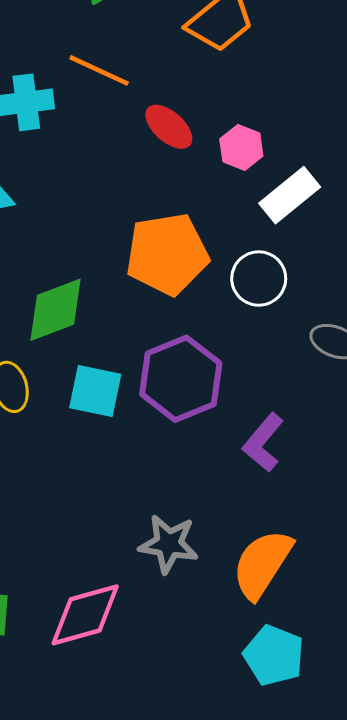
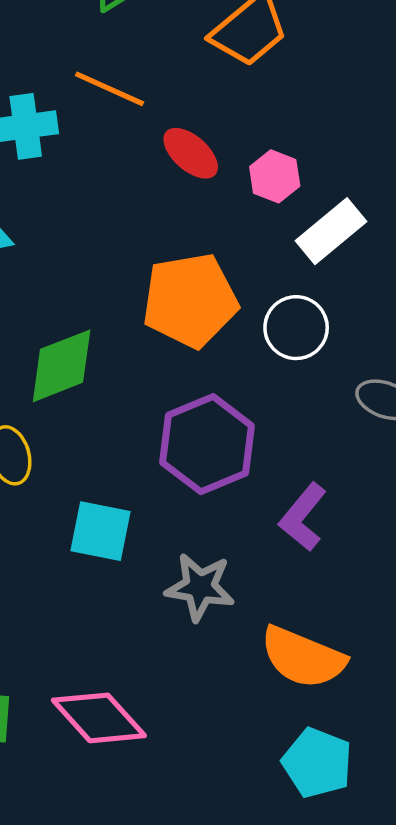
cyan square: (95, 391) -> (100, 531), moved
gray star: (169, 544) -> (200, 587), moved
orange semicircle: (262, 564) -> (303, 657), turned -100
pink diamond: (85, 615) -> (99, 718), turned 64

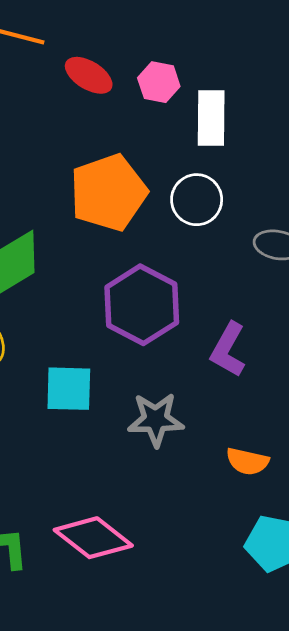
white rectangle: (331, 231) -> (211, 118), turned -40
orange semicircle: (303, 657) -> (247, 461), size x0.6

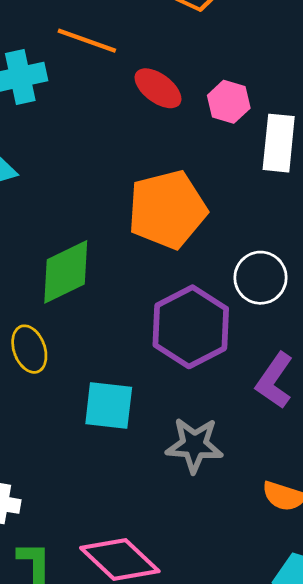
white circle: (197, 200) -> (260, 278), moved

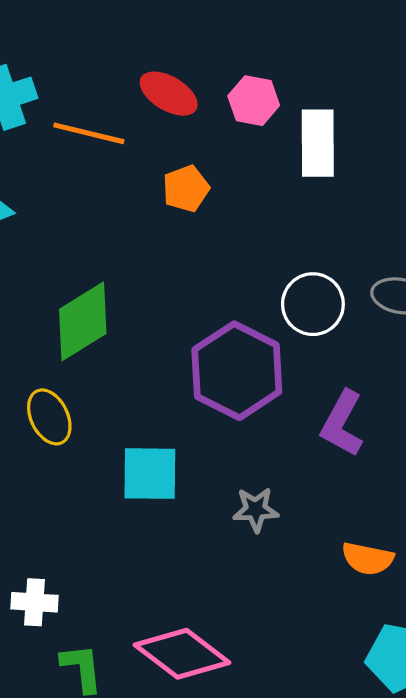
orange line: (87, 41) -> (89, 133), moved
orange pentagon: (167, 209) -> (186, 189), moved, size x0.5
gray star: (194, 445) -> (256, 510), size x0.7

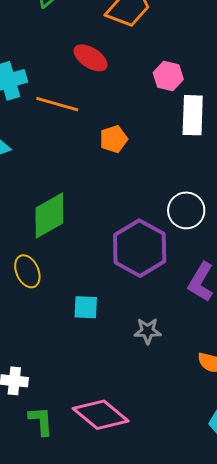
red ellipse: (169, 94) -> (91, 58), moved
pink hexagon: (254, 101) -> (168, 76), moved
cyan square: (150, 474) -> (86, 307), size x0.7

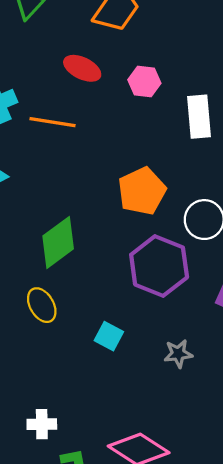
pink hexagon: (168, 76) -> (144, 81), moved
orange pentagon: (114, 139) -> (142, 191), moved, size x1.6
cyan square: (86, 307) -> (109, 336), turned 32

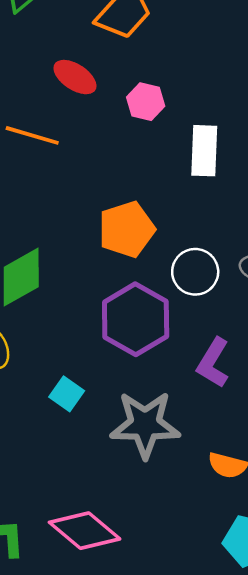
gray star: (178, 354) -> (145, 425), size x2.0

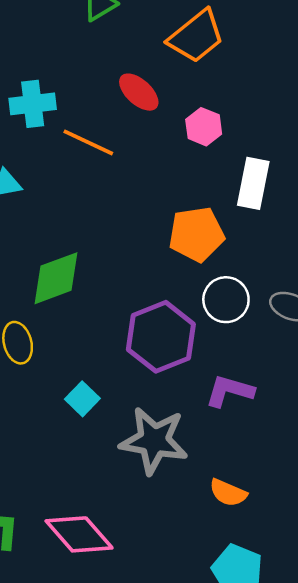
orange pentagon: (127, 229) -> (196, 234), moved
purple L-shape: (213, 363) -> (230, 391), turned 66

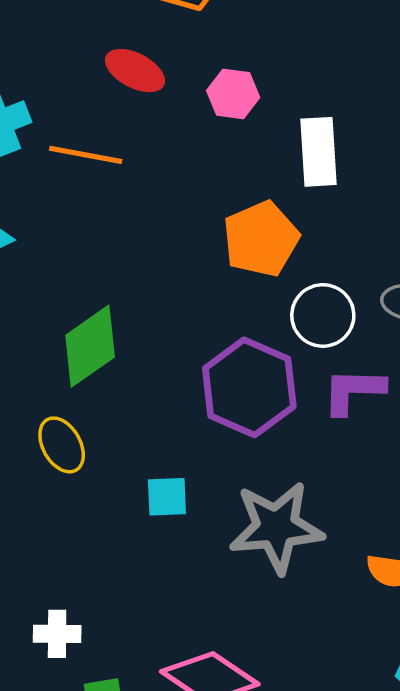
purple L-shape: (230, 391) -> (353, 391), moved
cyan square: (82, 399) -> (167, 497), turned -32

